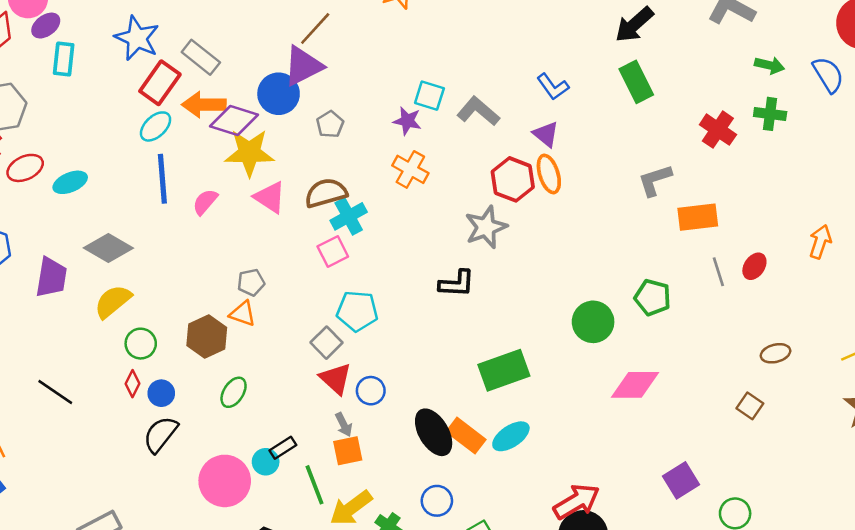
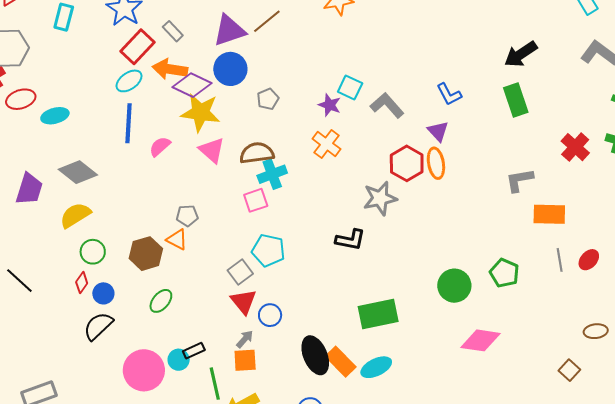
gray rectangle: (201, 57) -> (173, 31), size x0.7
purple triangle: (303, 66) -> (229, 30), moved
gray arrow: (344, 425) -> (245, 339), turned -120

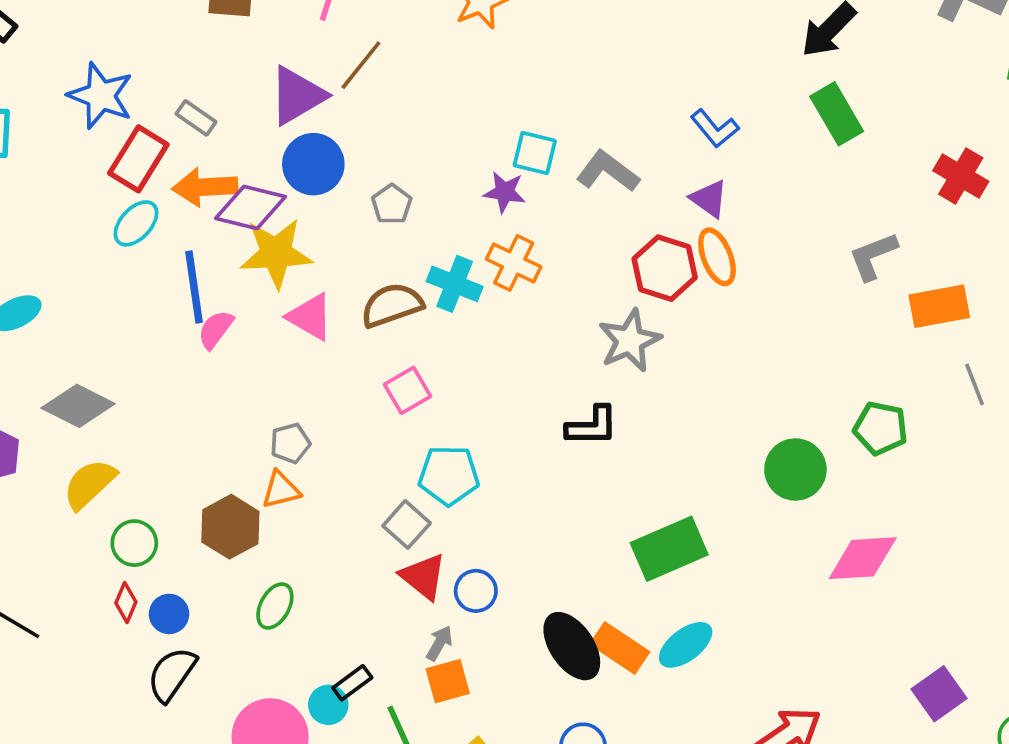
blue line: (129, 123) -> (194, 287), moved
cyan cross: (272, 174) -> (455, 284), moved, turned -36
orange triangle: (177, 239) -> (281, 490), turned -30

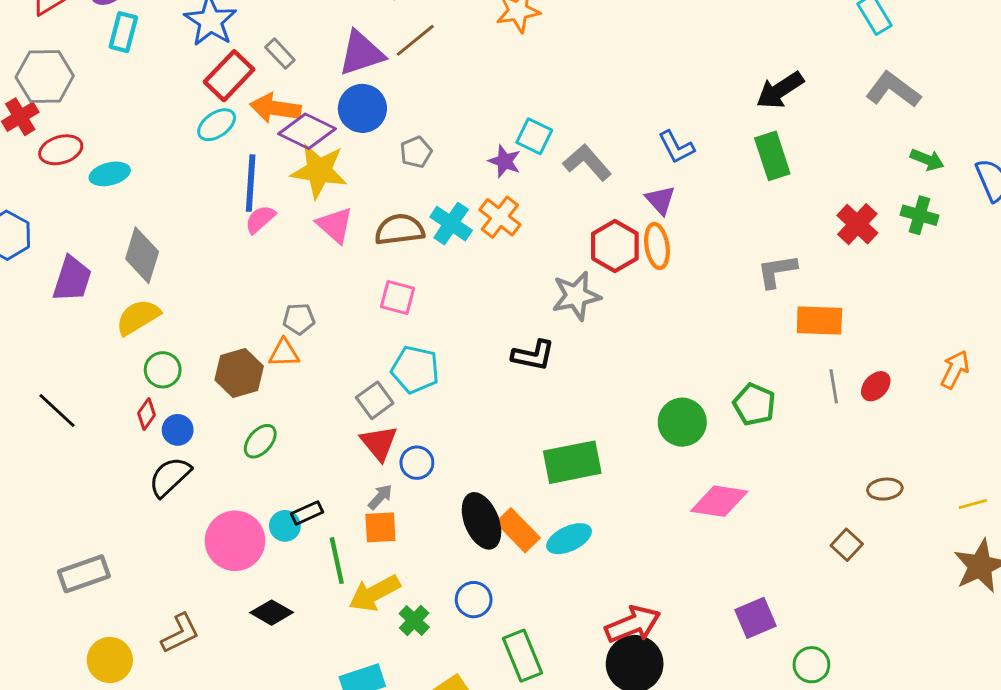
pink square: (407, 390) -> (397, 297), turned 33
gray diamond: (78, 406) -> (142, 255), turned 68

